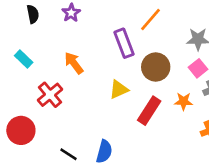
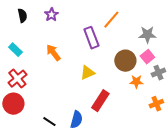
brown circle: (156, 67) -> (125, 61), moved
red cross: (50, 95) -> (17, 79), moved
red rectangle: (149, 111) -> (100, 101), moved

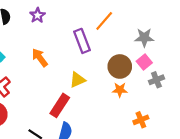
orange star: (136, 82) -> (120, 90), moved
red rectangle: (100, 101) -> (60, 105), moved
orange cross: (156, 104) -> (141, 120), moved

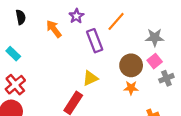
purple star: (37, 15) -> (76, 16), moved
orange arrow: (40, 58) -> (54, 29), moved

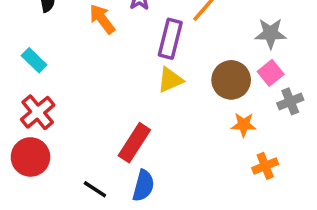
purple rectangle: (95, 41) -> (170, 39), turned 35
yellow triangle: (90, 78) -> (170, 80), moved
orange star: (131, 88) -> (244, 125), moved

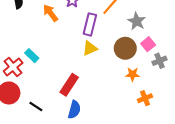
gray star: (271, 33) -> (137, 21), moved, turned 30
cyan rectangle: (34, 60) -> (32, 56), moved
black line: (95, 189) -> (36, 106), moved

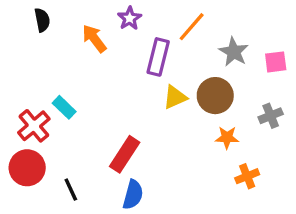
pink square: (148, 44) -> (276, 62), moved, turned 32
yellow triangle: (90, 48) -> (175, 97), moved
black line: (36, 106) -> (71, 190), turned 32

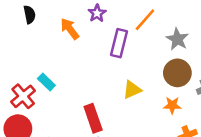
brown circle: (215, 96) -> (177, 73), moved
yellow triangle: (175, 97) -> (132, 90), moved
red rectangle: (125, 154) -> (93, 118), turned -52

